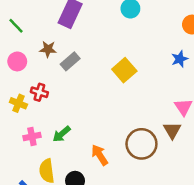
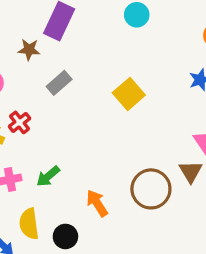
brown star: (48, 49) -> (29, 50), moved
red cross: (39, 92) -> (20, 122), turned 35

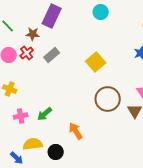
red cross: (20, 122) -> (27, 53), moved
brown circle: (151, 189) -> (108, 99), moved
yellow semicircle: (29, 224) -> (33, 144), turned 90

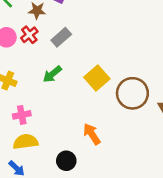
yellow square: (96, 62) -> (97, 78), moved
green arrow: (45, 114) -> (52, 74), moved
yellow semicircle: (33, 144) -> (26, 142), moved

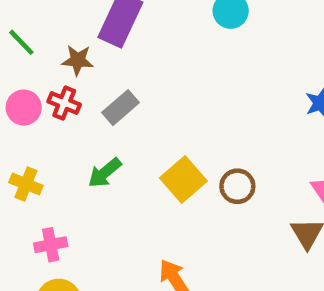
red cross: (29, 35) -> (64, 103), turned -30
brown circle: (132, 93) -> (237, 186), moved, size x0.6

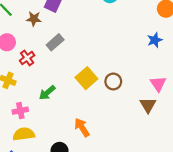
red cross: (64, 103) -> (27, 58), moved, turned 32
green arrow: (105, 173) -> (47, 93), moved

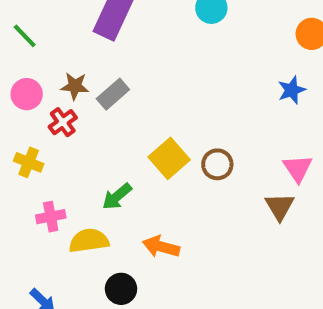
brown star: (34, 19) -> (75, 86), moved
green arrow: (47, 93) -> (117, 196), moved
orange arrow: (82, 127) -> (161, 247), turned -42
yellow semicircle: (24, 134) -> (89, 241), moved

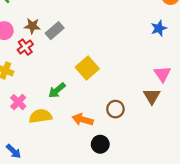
brown circle: (217, 164) -> (115, 109), moved
pink cross: (51, 217) -> (18, 102), turned -35
black circle: (121, 289) -> (100, 144), moved

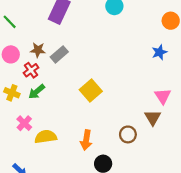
green arrow: (57, 90) -> (37, 92), moved
brown circle: (115, 109) -> (128, 134), moved
orange arrow: (83, 120) -> (86, 140), turned -96

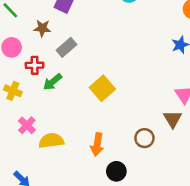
brown star: (38, 50) -> (42, 28), moved
red cross: (31, 70) -> (35, 65), turned 35
green arrow: (37, 92) -> (52, 82), moved

